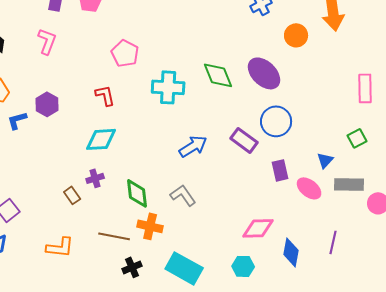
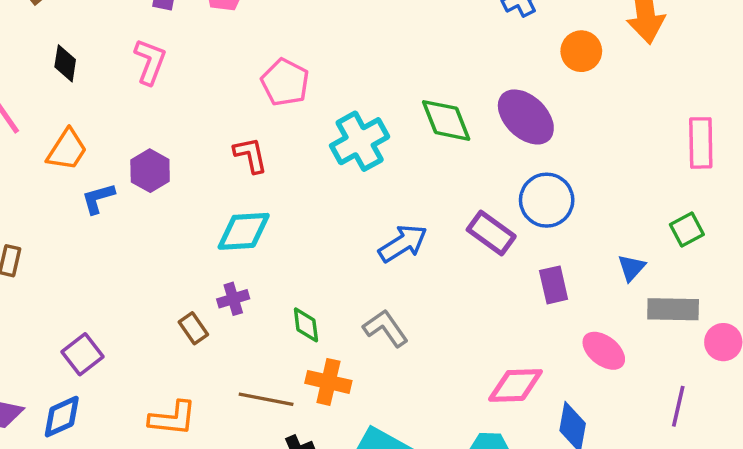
cyan cross: (168, 87) -> (360, 141), turned -32
pink ellipse: (309, 188) -> (604, 351), moved
green diamond: (137, 193) -> (306, 325), size x0.7
purple line: (333, 242) -> (678, 406), moved

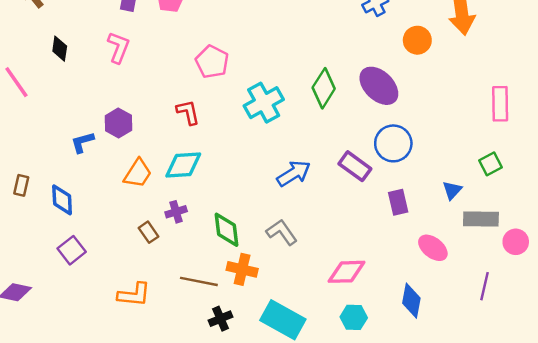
green diamond: (446, 120) -> (324, 88), turned 54
orange trapezoid: (67, 150) -> (138, 173), moved
green diamond: (306, 325) -> (226, 230), size x1.4
pink diamond: (515, 385) -> (346, 272), moved
blue diamond: (62, 417) -> (62, 200), moved, turned -68

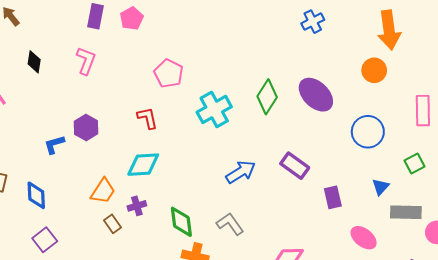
orange circle: (417, 40) -> (374, 70), moved
blue circle: (393, 143) -> (368, 132), moved
orange trapezoid: (138, 173) -> (103, 191), moved

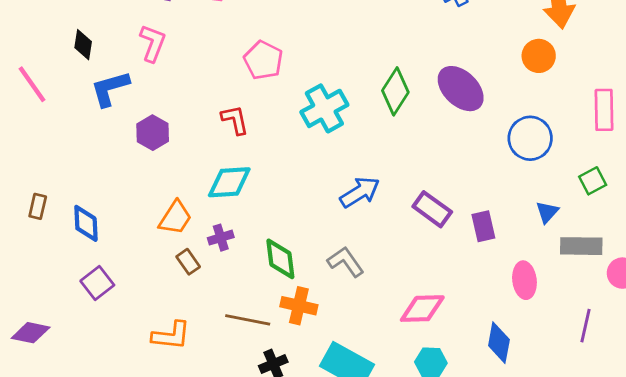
blue L-shape: (54, 144) -> (110, 89), moved, size x1.4
purple rectangle: (295, 166) -> (432, 209), moved
pink ellipse: (364, 238) -> (524, 280), turned 45

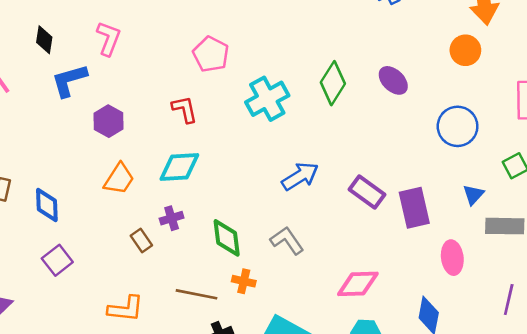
purple ellipse: (461, 89) -> (393, 80), size x0.7
orange trapezoid: (175, 218) -> (119, 179), moved
purple rectangle: (483, 226) -> (414, 208), size x1.4
orange cross: (299, 306) -> (244, 281), size x0.7

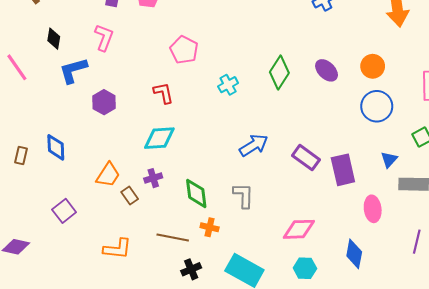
orange circle: (465, 50) -> (373, 66), moved
cyan cross: (267, 99) -> (228, 85), size x0.6
orange trapezoid: (119, 179) -> (108, 175), moved
blue diamond: (47, 205) -> (56, 147), moved
gray L-shape: (287, 240) -> (243, 195), turned 36

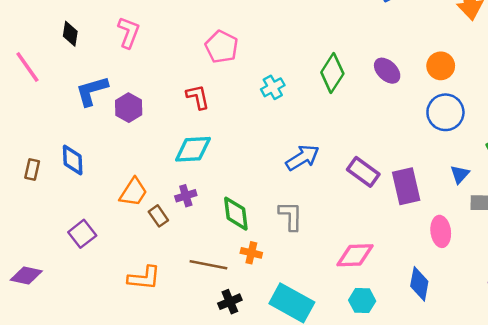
blue L-shape: (73, 70) -> (92, 91), moved

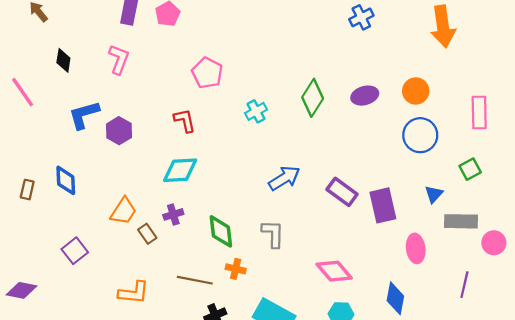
purple ellipse: (387, 71) -> (365, 96), turned -60
pink diamond: (355, 255) -> (334, 271), turned 51

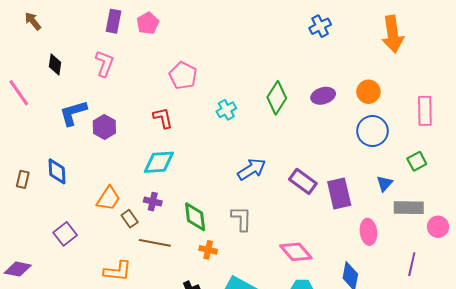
purple cross: (173, 214) -> (153, 202), turned 30
brown line: (195, 280) -> (155, 243), moved

